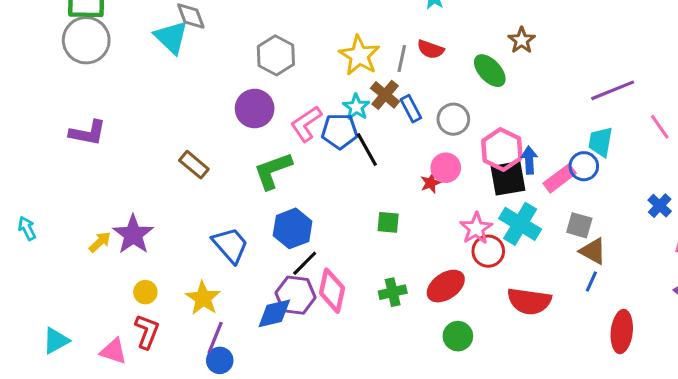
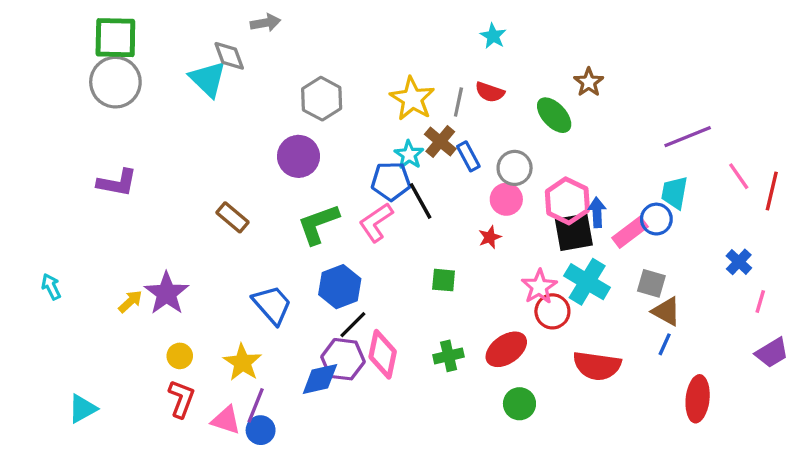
pink L-shape: (306, 124) -> (376, 222), moved
pink circle: (446, 168) -> (506, 199), moved
pink triangle: (113, 351) -> (226, 420), moved

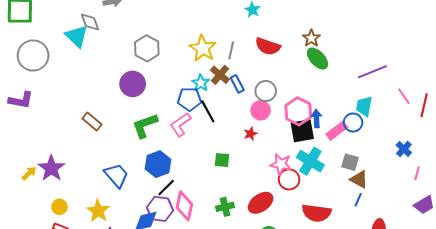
gray circle: (115, 82) -> (33, 55), moved
red semicircle: (490, 92) -> (268, 46), moved, size x1.4
green ellipse: (554, 115) -> (317, 59), moved
pink star: (539, 287) -> (281, 164), turned -30

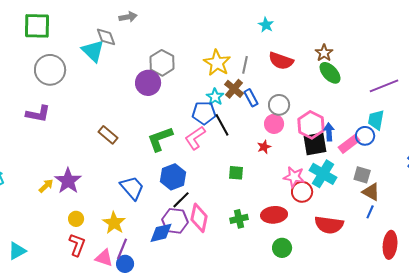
purple circle: (133, 84) -> (148, 83), moved
red ellipse: (261, 203) -> (274, 215), turned 30

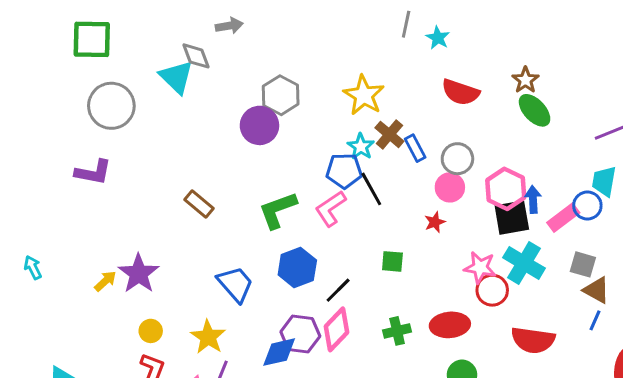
gray line: (245, 65) -> (406, 24), moved
black line: (181, 200) -> (338, 290), moved
pink diamond: (199, 218) -> (337, 329), turned 32

